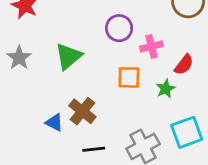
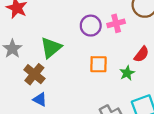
pink cross: (151, 46) -> (116, 23), moved
brown cross: (82, 111) -> (34, 74), moved

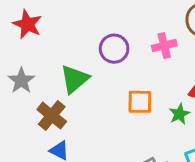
purple circle: (91, 26) -> (114, 49), moved

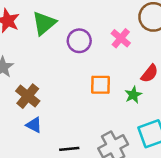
pink cross: (164, 46) -> (121, 38), turned -36
green triangle: (75, 79) -> (44, 23), moved

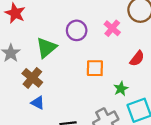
green triangle: (44, 23) -> (46, 48), moved
green star: (133, 95) -> (121, 89), moved

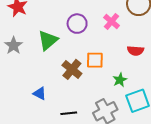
red semicircle: (137, 58) -> (136, 51), turned 56
brown cross: (32, 78) -> (72, 69), moved

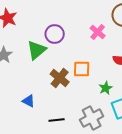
purple circle: (77, 24) -> (55, 34), moved

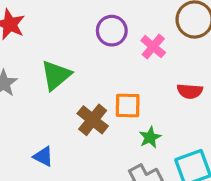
purple circle: (55, 34) -> (112, 31), moved
green star: (106, 88) -> (150, 137), moved

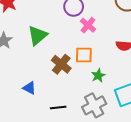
pink cross: (153, 47) -> (88, 25), moved

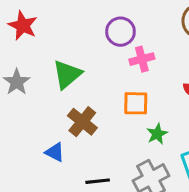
pink cross: (88, 25) -> (142, 59), turned 35
brown cross: (61, 64) -> (82, 122), moved

